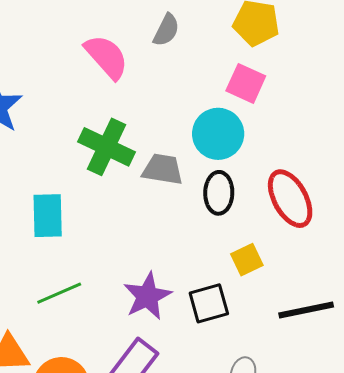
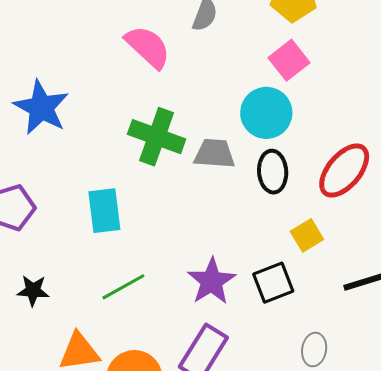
pink square: (246, 83) -> (289, 60), turned 33
red ellipse: (290, 199) -> (344, 170), turned 74

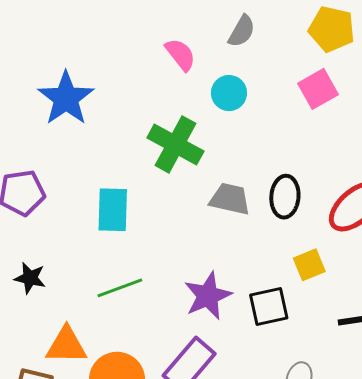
pink semicircle: (148, 47) -> (180, 54), size x0.7
cyan circle: (266, 113) -> (229, 93), moved, size x0.7
gray trapezoid: (215, 154) -> (230, 199), moved

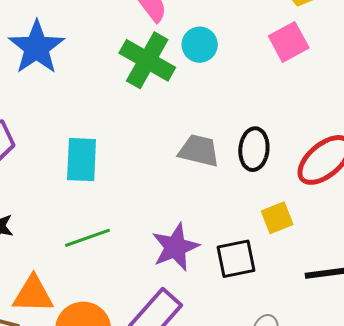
green cross: (175, 144) -> (147, 60), moved

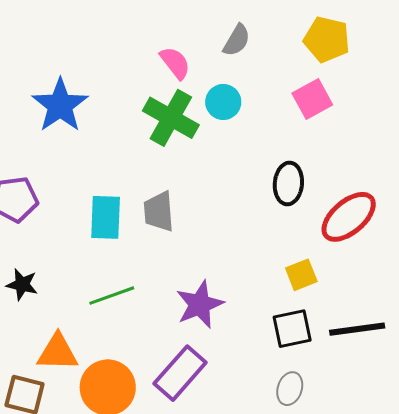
black ellipse: (254, 149) -> (288, 183), moved
gray trapezoid: (199, 151) -> (159, 212), moved, turned -108
black square: (236, 259) -> (292, 329), moved

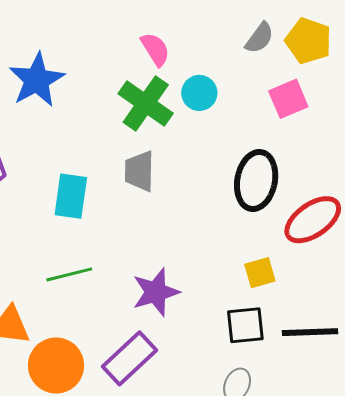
gray semicircle: (237, 40) -> (259, 38), moved
black ellipse: (288, 183) -> (256, 181), size x1.4
gray trapezoid: (159, 212) -> (139, 171), moved

